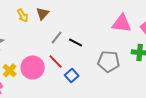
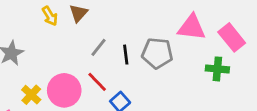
black line: (76, 42) -> (126, 55), turned 56
gray pentagon: (109, 61) -> (157, 53), moved

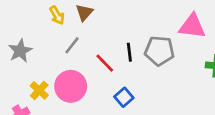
gray line: (99, 47) -> (72, 45), moved
red line: (97, 82) -> (105, 63), moved

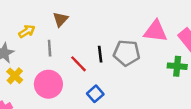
yellow arrow: (57, 15) -> (27, 31), moved, turned -91
gray line: (72, 45) -> (50, 48), turned -42
yellow cross: (39, 90) -> (15, 76), moved

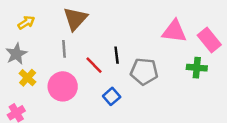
brown triangle: (60, 19) -> (75, 19), size x1.5
yellow arrow: (27, 31) -> (26, 23), moved
gray pentagon: (127, 53) -> (144, 71), moved

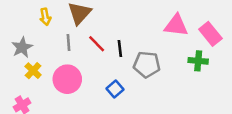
yellow arrow: (26, 23) -> (45, 17), moved, turned 112
red line: (94, 65) -> (97, 44), moved

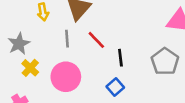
black line: (120, 49) -> (120, 58), moved
gray pentagon: (147, 64) -> (165, 62), moved, turned 30

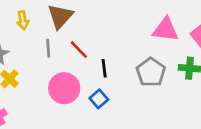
pink circle: (66, 77) -> (64, 88), moved

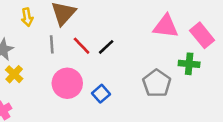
black line: (104, 68) -> (106, 47), moved, turned 54
gray pentagon: (151, 72) -> (157, 83), moved

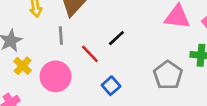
red line: (82, 46) -> (90, 54), moved
pink circle: (67, 83) -> (56, 76), moved

